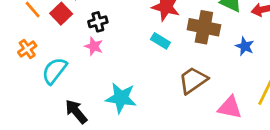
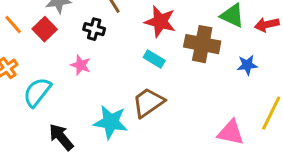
black cross: (98, 22) -> (94, 29), moved, turned 30
blue star: (245, 46) -> (247, 65), turned -30
brown trapezoid: (193, 80) -> (148, 103), moved

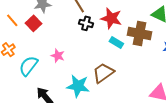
black cross: (94, 29) -> (86, 23), moved
cyan rectangle: (154, 59) -> (116, 43), moved
pink star: (81, 65) -> (58, 56), moved

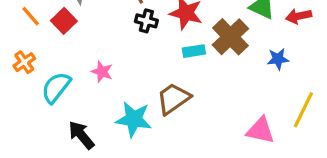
brown cross: (140, 33) -> (230, 37), turned 35
cyan rectangle: (116, 43) -> (194, 51), turned -40

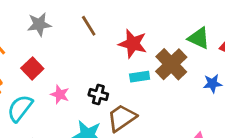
red square: (64, 21) -> (32, 68), moved
black cross: (146, 21) -> (98, 95), moved

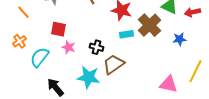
red square: (32, 68) -> (58, 29), moved, turned -35

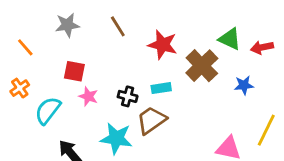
cyan rectangle: (126, 34) -> (161, 88), moved

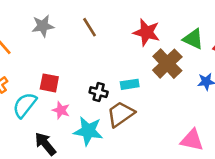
red star: (163, 45) -> (147, 32), moved
red square: (74, 71) -> (49, 83), moved
pink star: (88, 96) -> (61, 110), moved

